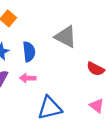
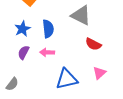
red semicircle: (96, 69) -> (93, 44), moved
pink triangle: (97, 106) -> (99, 73), moved, turned 40

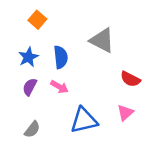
red semicircle: (93, 44) -> (130, 79), moved
pink arrow: (47, 52) -> (59, 87), turned -152
gray semicircle: (12, 84) -> (32, 129), moved

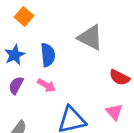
pink triangle: (125, 113) -> (114, 112), turned -30

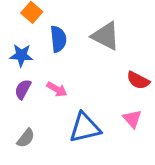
blue star: (15, 55) -> (21, 55), turned 30
blue semicircle: (48, 55) -> (58, 39), moved

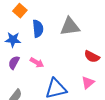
gray triangle: (106, 36) -> (70, 27), turned -35
pink triangle: (132, 119) -> (88, 83), turned 32

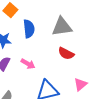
red semicircle: (92, 57) -> (66, 53), moved

